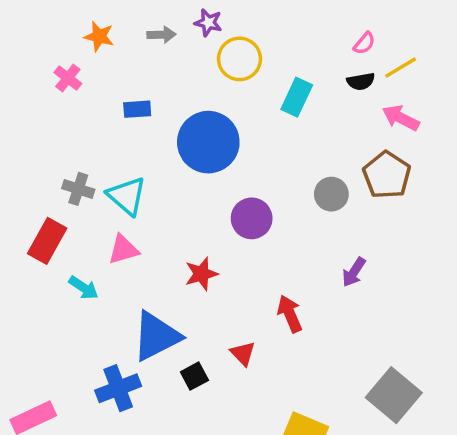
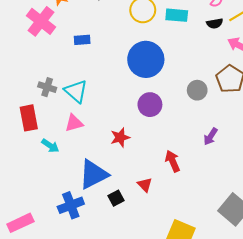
pink cross: (68, 78) -> (41, 21), size x1.8
cyan rectangle: (297, 97) -> (177, 15), moved, turned 70
blue circle: (208, 142) -> (146, 59), moved
red rectangle: (47, 241) -> (29, 118), turned -40

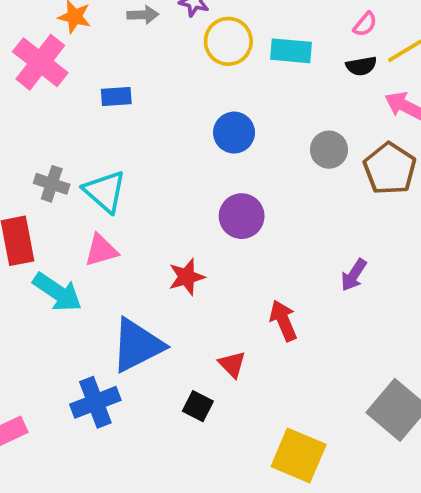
blue circle: (146, 59) -> (234, 133), size x0.6
gray circle: (197, 90) -> (329, 150), moved
cyan arrow: (50, 146) -> (57, 292), size x1.5
black square: (116, 198) -> (198, 406), moved, turned -35

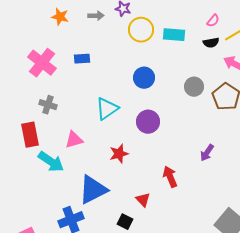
pink cross: (40, 62) -> (42, 63), moved
cyan triangle: (105, 191) -> (107, 109), moved, turned 45

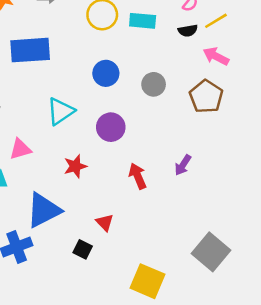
blue rectangle: (82, 59) -> (30, 50), size x2.0
gray circle: (194, 87) -> (154, 84), moved
red arrow: (170, 177) -> (138, 176), moved

